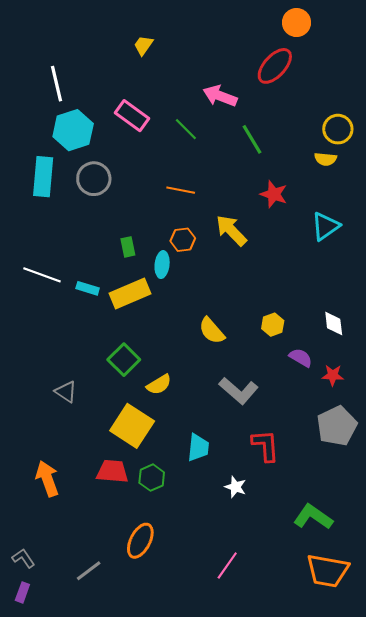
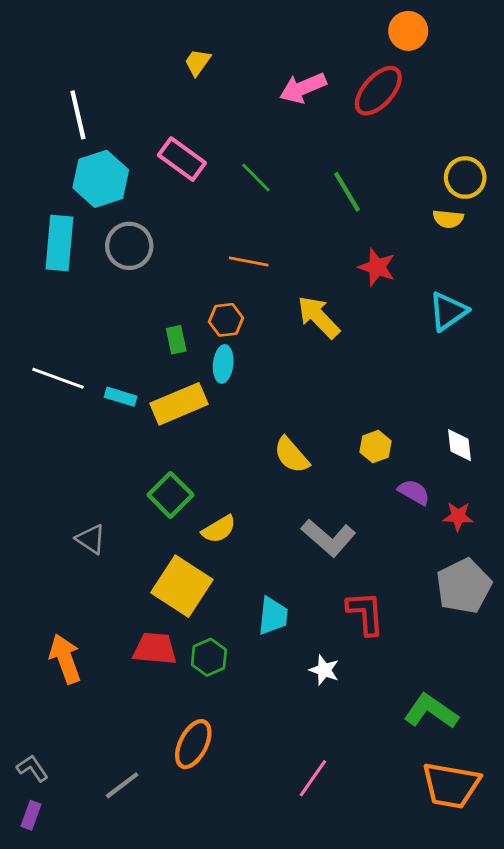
pink arrow: (220, 96) -> (303, 88), moved, turned -44
orange hexagon: (183, 240) -> (226, 320), moved

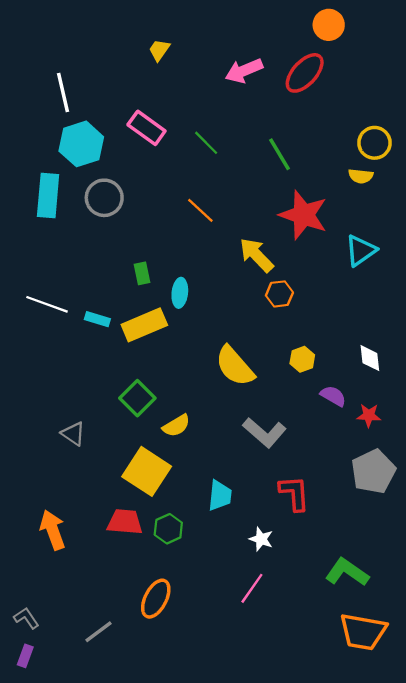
orange line: (249, 262) -> (200, 210), turned 32
red star: (377, 267) -> (303, 215), size x1.6
orange hexagon: (226, 320) -> (279, 294), moved
yellow semicircle: (291, 455) -> (235, 366), size x1.4
pink line: (313, 778) -> (252, 588), moved

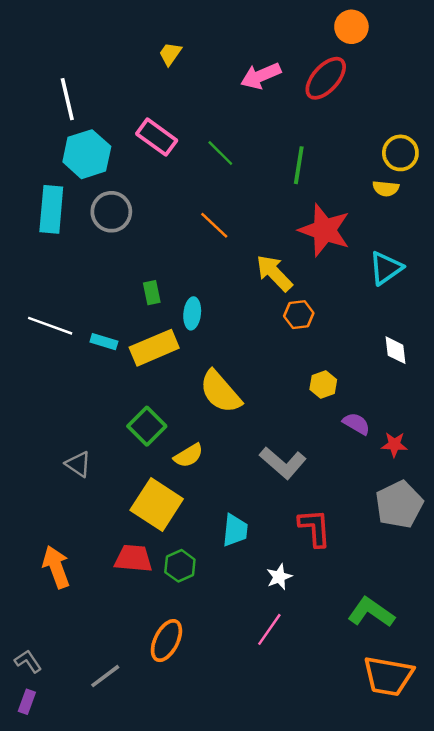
green line: (279, 154) -> (299, 165), turned 40
white diamond: (370, 358) -> (396, 350), moved
yellow semicircle: (235, 366) -> (220, 392), moved
white star: (261, 539) -> (279, 577), turned 30

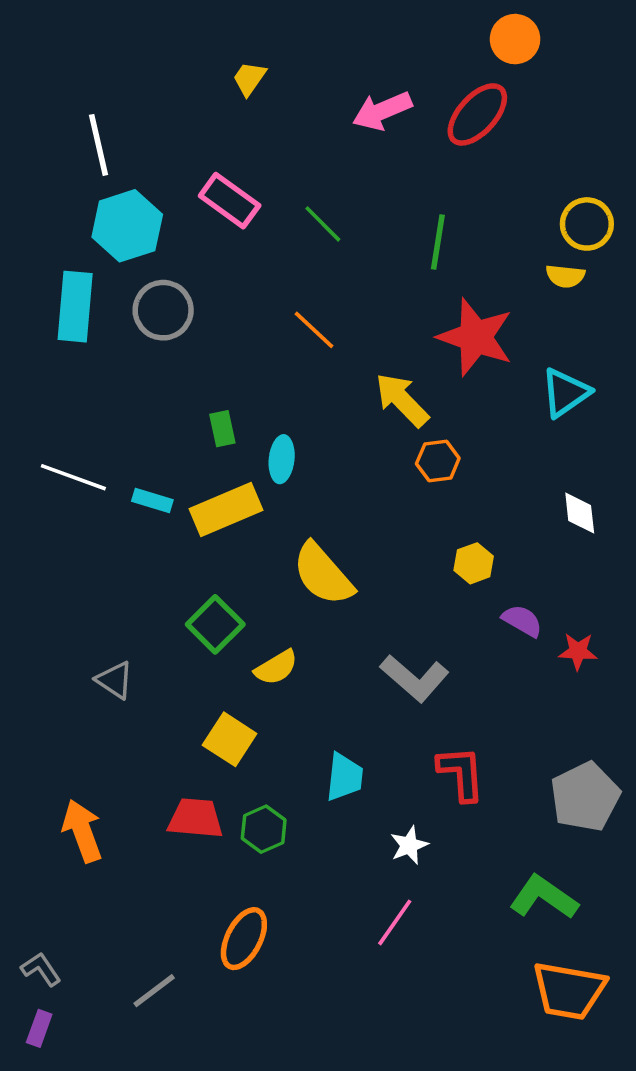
yellow square: (157, 505) -> (230, 739), size x0.7
gray pentagon: (399, 505) -> (585, 797), moved

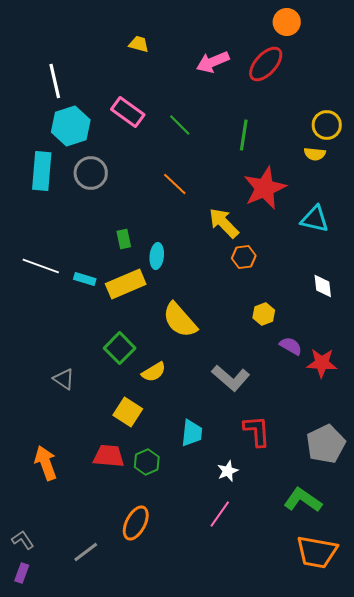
yellow trapezoid: (249, 79) -> (139, 44), turned 70
red star: (476, 337) -> (265, 188), turned 30
cyan triangle: (565, 393) -> (315, 219), turned 48
red star: (578, 651) -> (322, 363), size x1.4

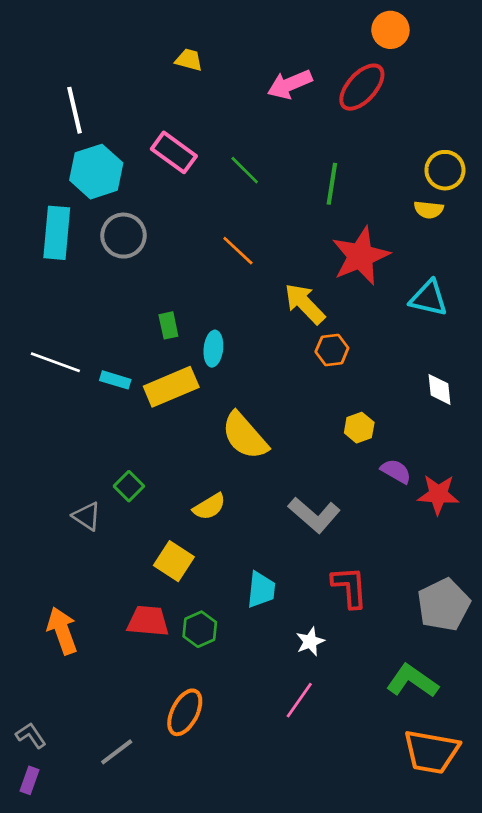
green square: (120, 348) -> (129, 486), moved, size x0.7

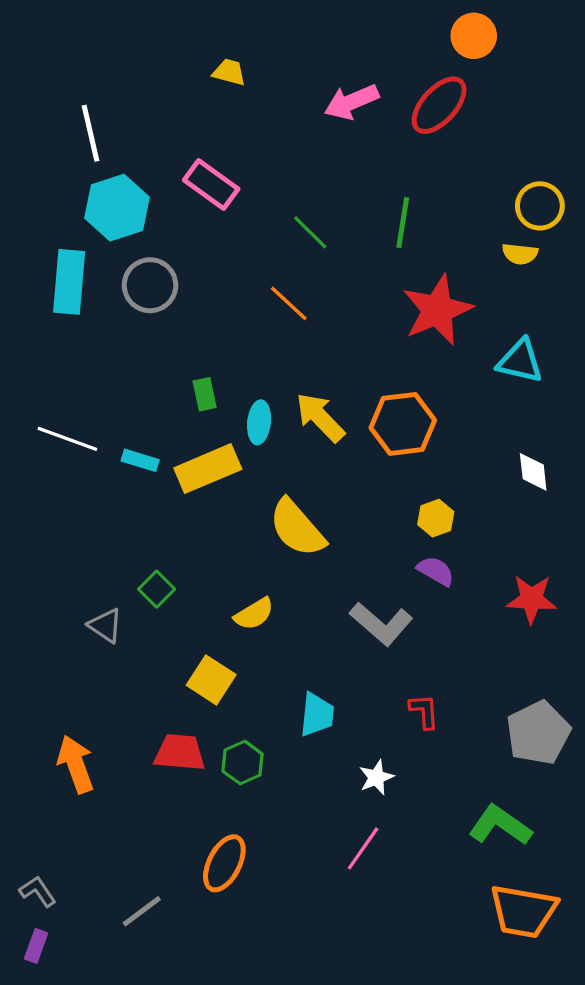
green line: (245, 170) -> (310, 232), moved
yellow arrow: (305, 304) -> (320, 417), moved
orange hexagon: (332, 350) -> (403, 424), size x1.6
purple semicircle: (396, 471) -> (436, 571), moved
red L-shape: (350, 587) -> (424, 711), size x0.7

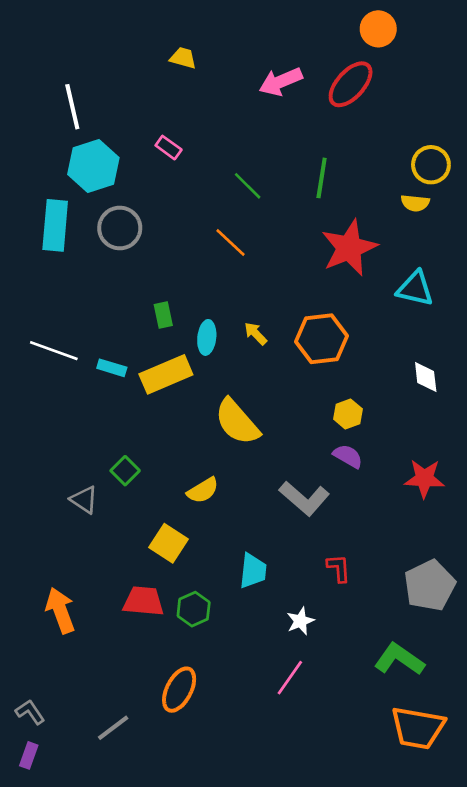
pink rectangle: (211, 184) -> (169, 148), size x0.6
yellow arrow: (320, 417) -> (256, 333), size x0.6

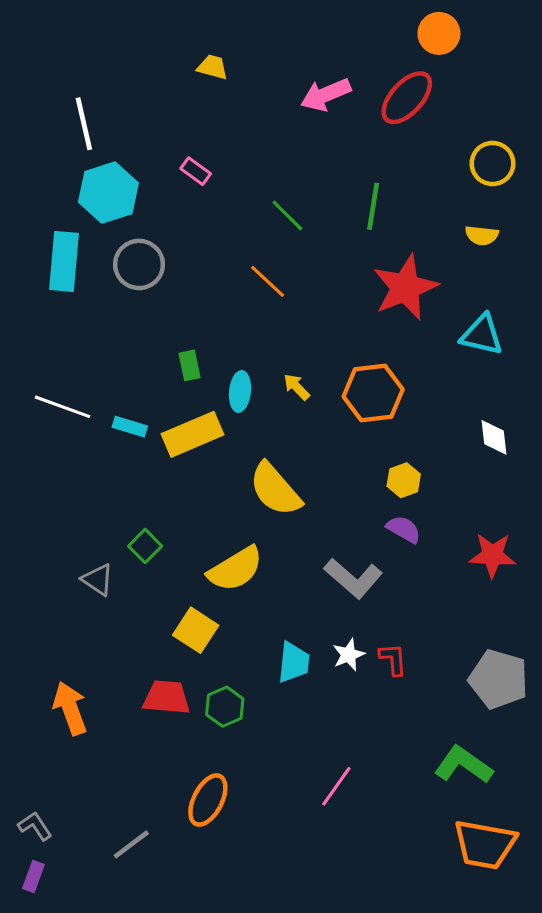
yellow circle: (431, 165) -> (492, 163), moved
yellow semicircle: (203, 490) -> (235, 569), size x1.5
gray pentagon: (430, 585) -> (499, 679), turned -30
white star: (300, 621) -> (349, 655), moved

